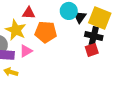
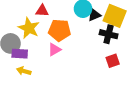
black triangle: (80, 17) -> (94, 15), turned 32
red square: (92, 50) -> (113, 61), moved
pink triangle: (26, 51) -> (54, 50), moved

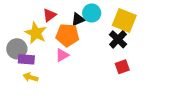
red triangle: (42, 11) -> (50, 15), turned -40
black triangle: (94, 15) -> (78, 19), moved
black cross: (109, 34) -> (118, 39), turned 30

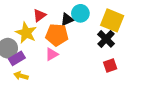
purple rectangle: (26, 59) -> (17, 58), turned -35

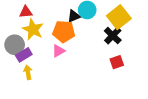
red triangle: (39, 15) -> (26, 12), moved, turned 32
yellow square: (112, 20) -> (119, 17), turned 30
yellow arrow: (21, 76) -> (28, 72), turned 64

